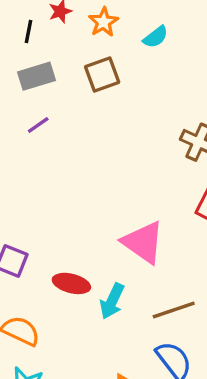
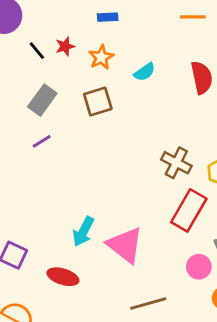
black line: (29, 32) -> (37, 51), moved, turned -54
gray rectangle: (37, 76) -> (42, 100), turned -40
cyan arrow: (112, 301) -> (83, 232), moved

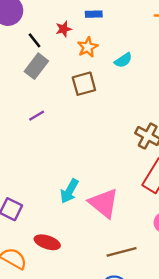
red star: (65, 46) -> (64, 29), moved
gray rectangle: (42, 100) -> (36, 66), moved
red ellipse: (63, 277) -> (47, 242), moved

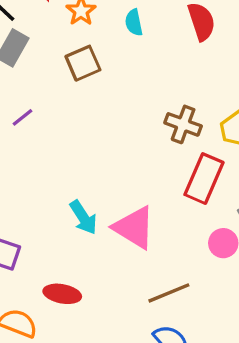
cyan semicircle: (123, 60) -> (134, 23), turned 120
cyan arrow: (69, 191) -> (83, 217), turned -55

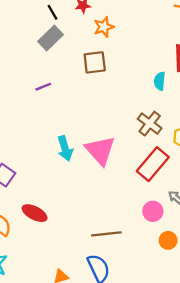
cyan semicircle: (134, 23) -> (160, 81), moved
cyan arrow: (83, 217) -> (65, 148), moved
pink triangle: (134, 228) -> (100, 150), moved

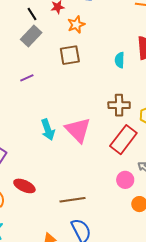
cyan semicircle: (160, 81) -> (120, 60), moved
brown cross: (150, 124) -> (119, 105), turned -35
brown line: (106, 234) -> (72, 200), moved

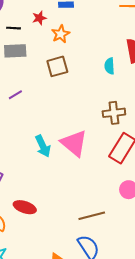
black line: (32, 14) -> (13, 28), turned -48
gray rectangle: (31, 36) -> (15, 51), turned 50
brown line: (72, 200) -> (92, 216), moved

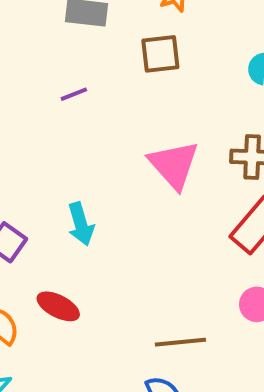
pink triangle: (74, 143) -> (174, 165), moved
cyan arrow: (43, 146) -> (81, 224), moved

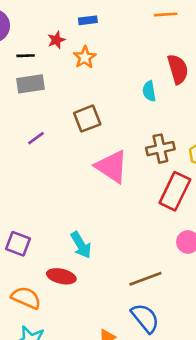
brown square: (160, 54) -> (87, 119), moved
cyan arrow: (81, 224) -> (81, 245), moved

